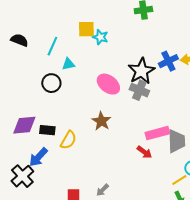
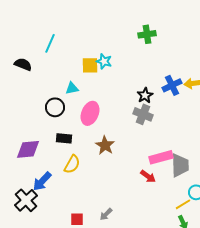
yellow square: (86, 29) -> (90, 65), moved
cyan line: (52, 46) -> (50, 43), moved
black star: (141, 71) -> (145, 95), size x0.6
pink ellipse: (108, 84) -> (90, 113), moved, turned 75
black rectangle: (47, 130) -> (64, 138), moved

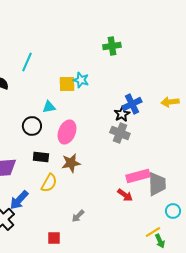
green cross: (147, 34) -> (112, 46), moved
blue cross: (172, 85) -> (132, 104), moved
brown star: (105, 145) -> (71, 163), moved, turned 30
yellow line: (183, 204) -> (153, 232), moved
gray arrow: (106, 214) -> (78, 216), moved

